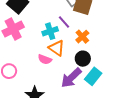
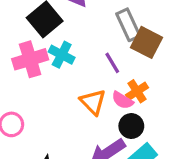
cyan cross: (50, 31) -> (62, 55), moved, turned 35
pink semicircle: (45, 59) -> (122, 100), moved

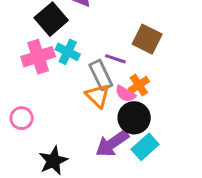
gray rectangle: (128, 25) -> (101, 75), moved
purple line: (112, 63) -> (115, 59), turned -40
black circle: (131, 126) -> (134, 118), size x1.4

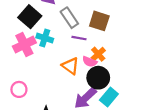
gray rectangle: (101, 75) -> (69, 18), moved

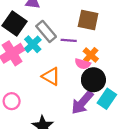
gray rectangle: (69, 18) -> (46, 31), moved
cyan cross: (45, 38) -> (33, 44), turned 35
orange triangle: (70, 66) -> (51, 76), moved

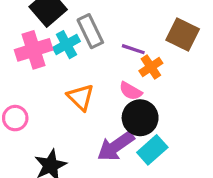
brown square: (88, 20) -> (183, 34), moved
purple line: (69, 40) -> (133, 49), moved
orange cross: (91, 55) -> (151, 67), moved

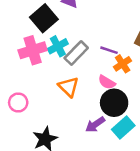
gray rectangle: (90, 31) -> (76, 53), moved, turned 70
purple arrow: (116, 146) -> (95, 125), size x0.7

